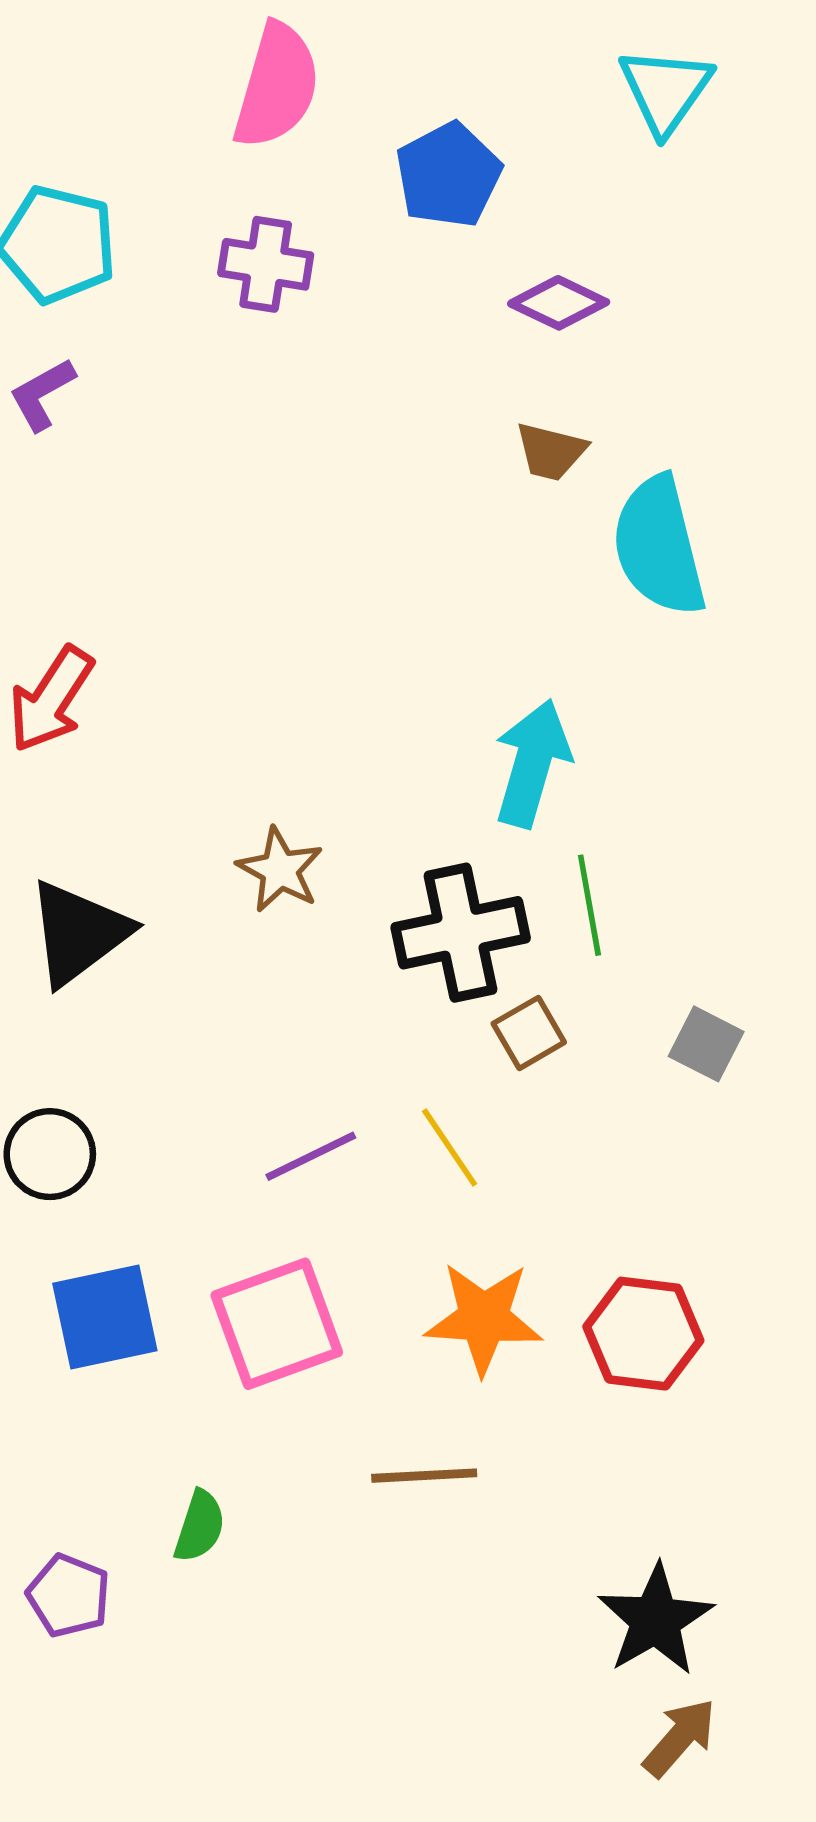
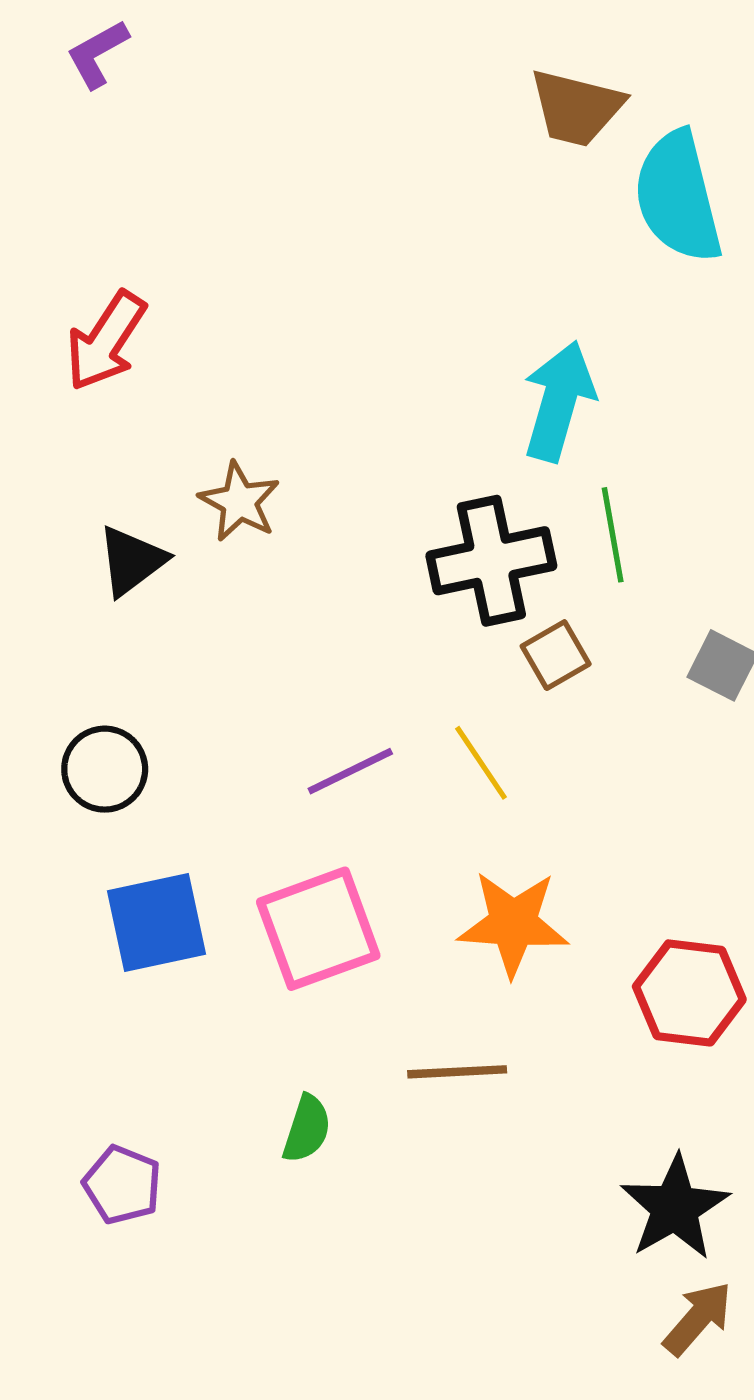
brown trapezoid: (551, 451) -> (576, 108), size x1.4
brown star: (280, 870) -> (239, 502), moved
black triangle: (78, 933) -> (132, 561), size x0.7
red hexagon: (643, 1334) -> (689, 993), moved
green semicircle: (200, 1526) -> (307, 1129), moved

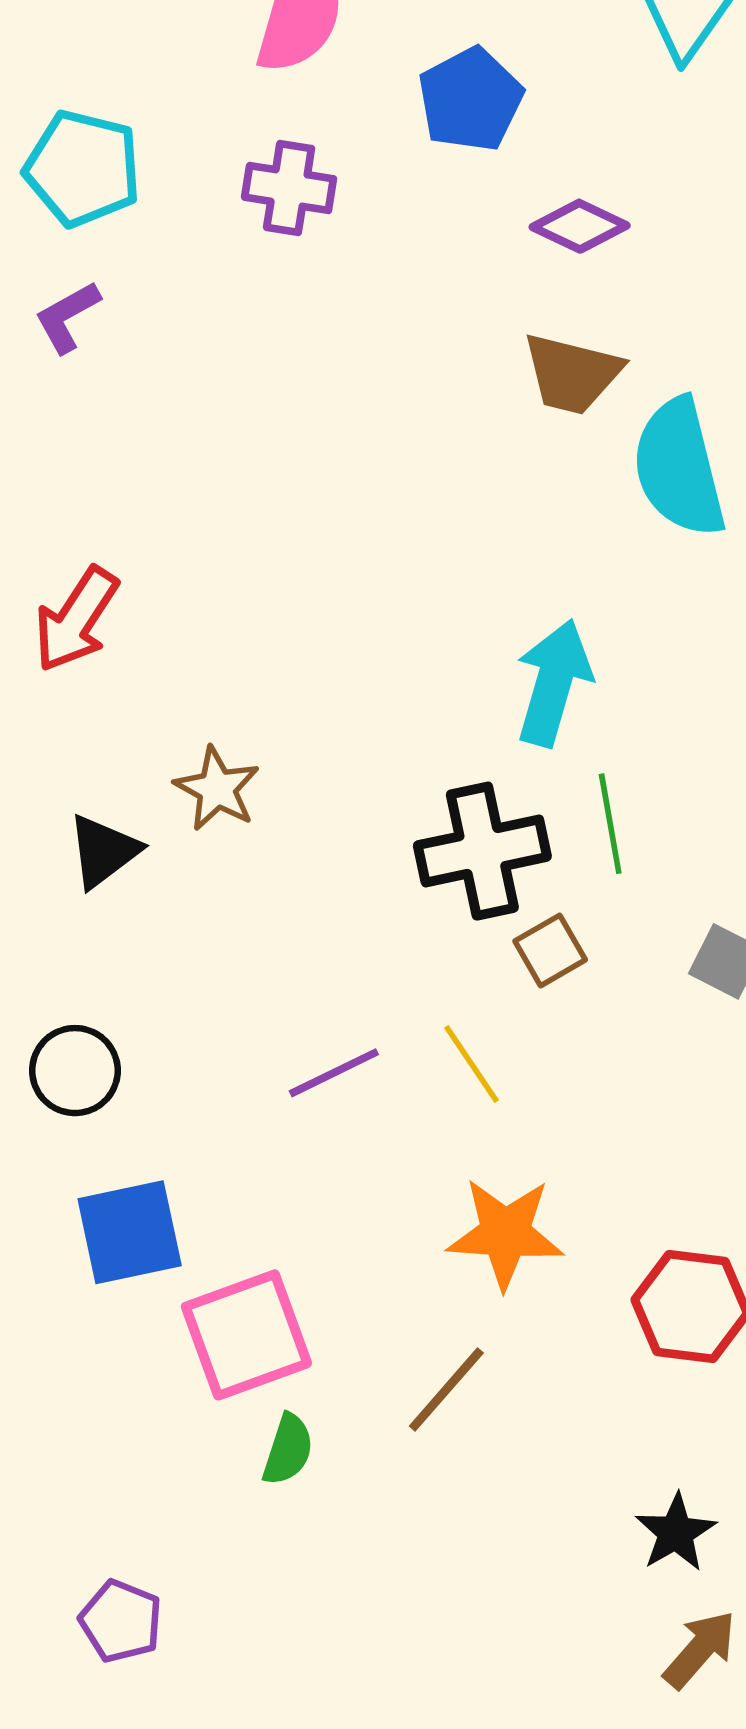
pink square: (318, 929) -> (246, 1335), moved
brown line: (457, 1072) -> (446, 1390), turned -46
purple pentagon: (122, 1185) -> (121, 1621), moved
black star: (675, 1208) -> (676, 1533), size x0.7

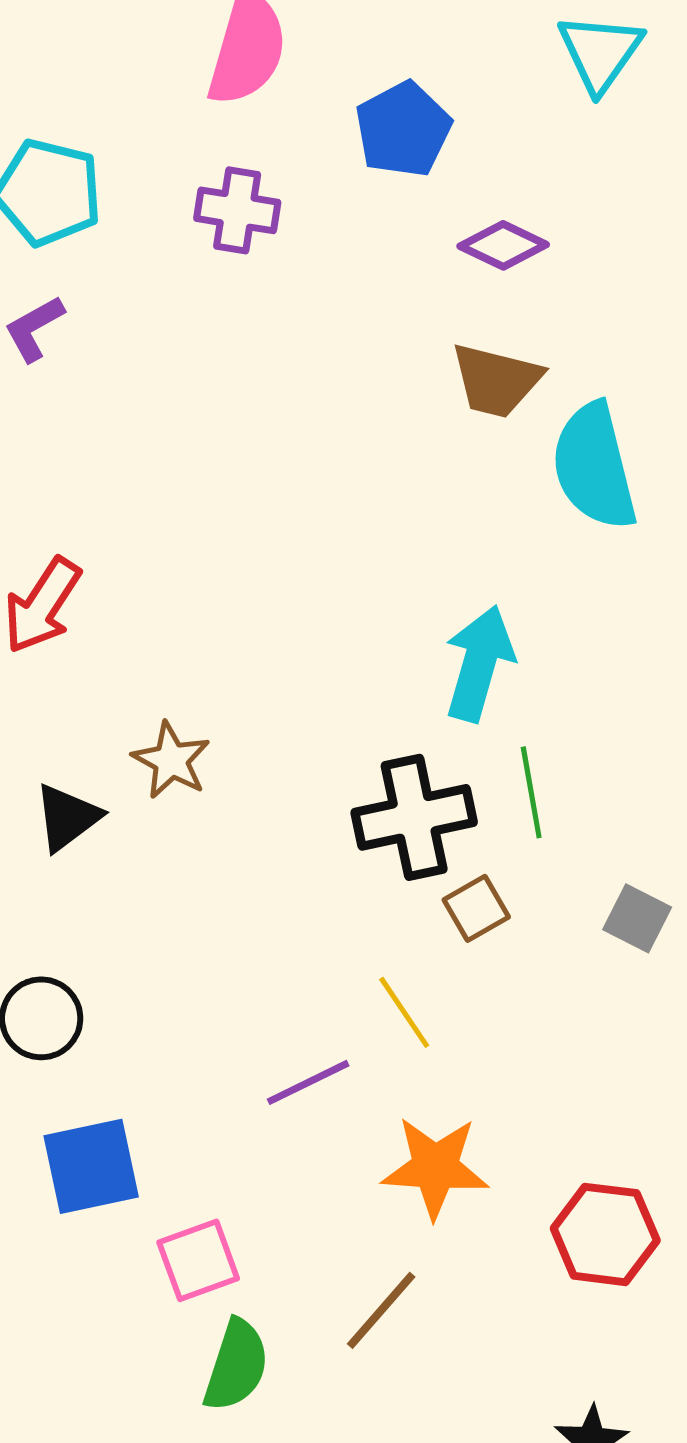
purple line: (334, 1073) -> (308, 1082), moved
pink square: (246, 1335) -> (198, 1260), size x0.7
green semicircle: (288, 1450) -> (236, 1365), size x1.4

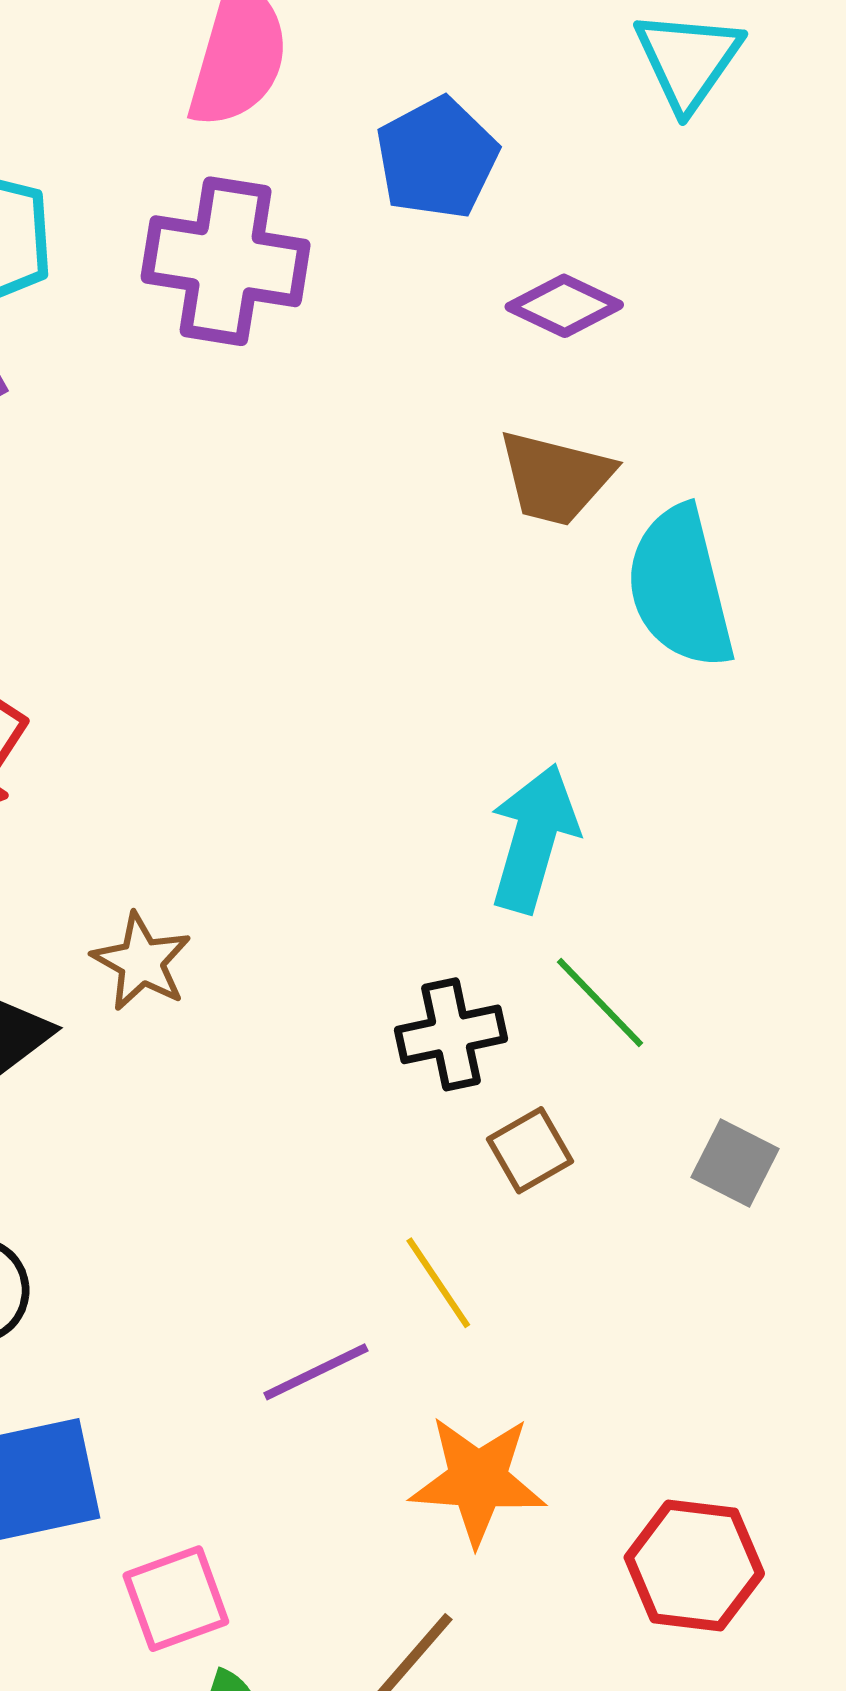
purple cross: (237, 210) -> (226, 261), size x1.5
green line: (531, 792) -> (600, 1003), turned -34
black cross: (414, 817) -> (451, 1034), size x0.7

